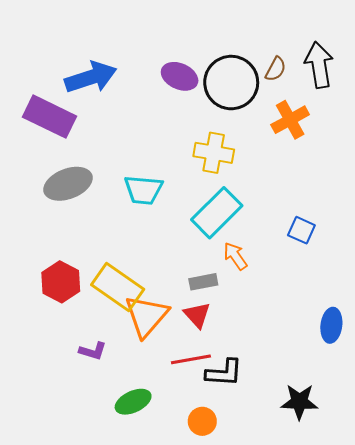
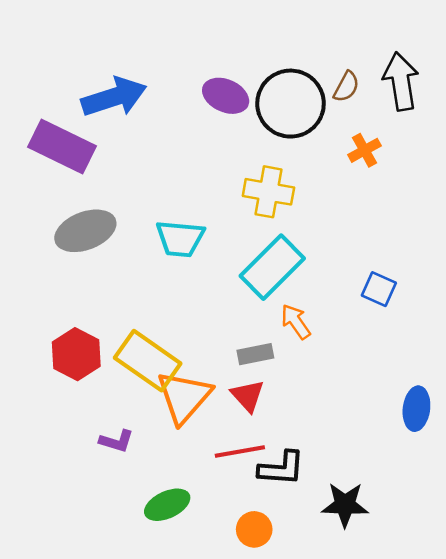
orange cross: (290, 120) -> (365, 150), size x0.7
black star: (299, 402) -> (345, 505), moved

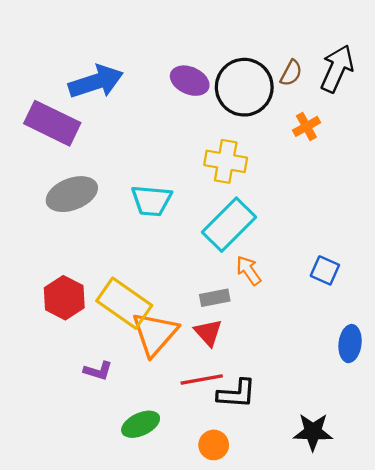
black arrow: (401, 81) -> (337, 69), turned 33
blue square: (379, 289) -> (325, 270), moved
black star: (345, 505) -> (313, 432), moved

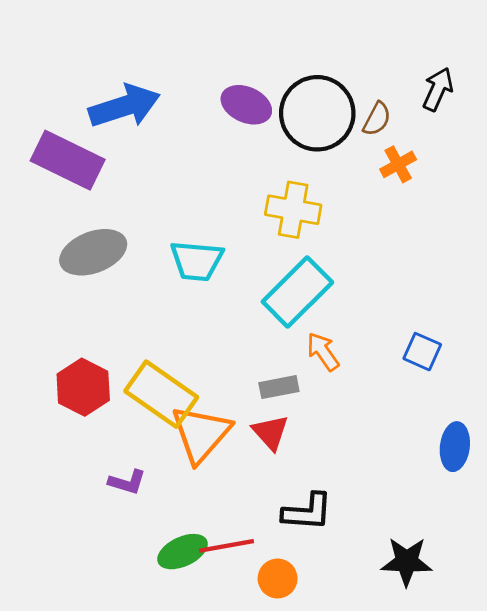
black arrow: (337, 69) -> (438, 89), size x0.7
brown semicircle: (291, 73) -> (377, 119), moved
red line: (202, 380) -> (226, 546), moved

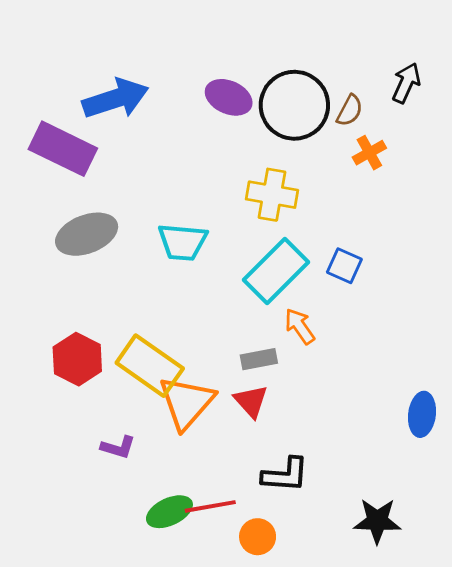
blue square: (422, 352) -> (344, 266), moved

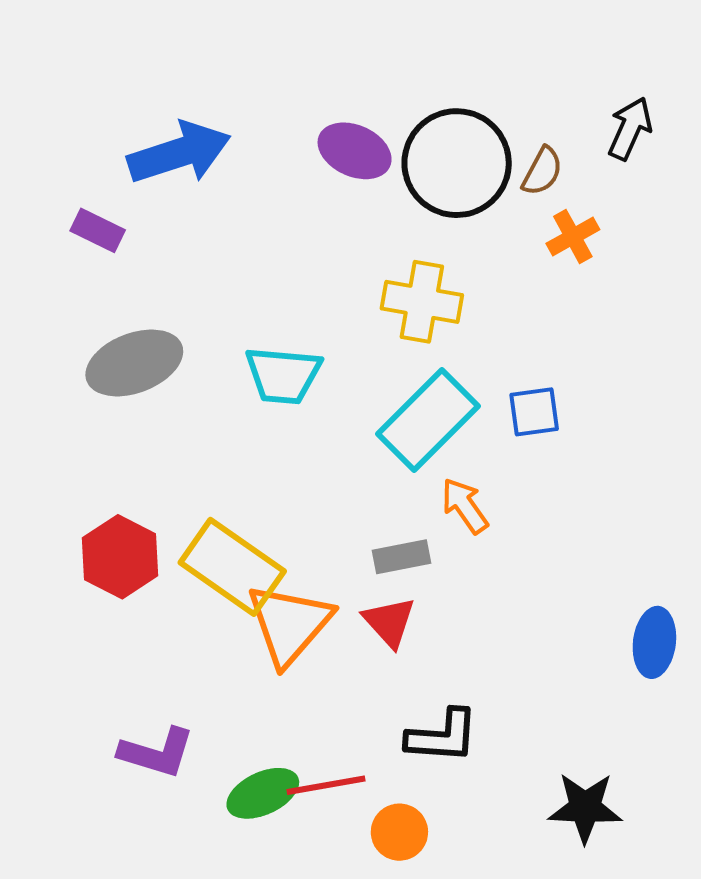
purple rectangle: (63, 149) -> (98, 230), size x0.5
blue square: (344, 266) -> (534, 412), turned -32
purple L-shape: (118, 447) -> (157, 753), moved, size x1.4

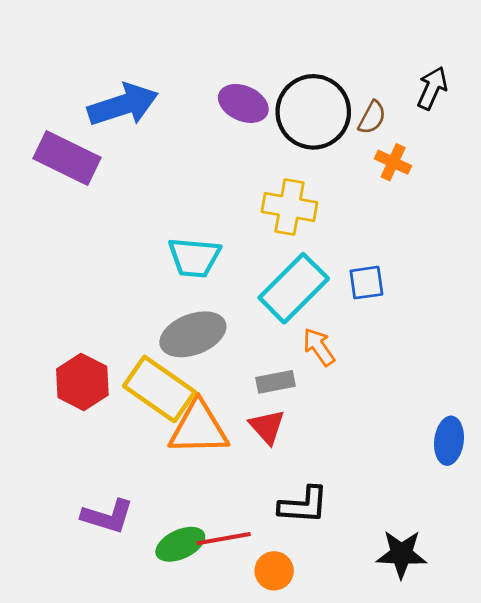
purple rectangle: (98, 230) -> (67, 158), size x1.8
orange cross: (573, 237) -> (393, 162), turned -36
gray ellipse: (134, 363) -> (193, 334), moved
orange triangle: (289, 624) -> (199, 428), turned 48

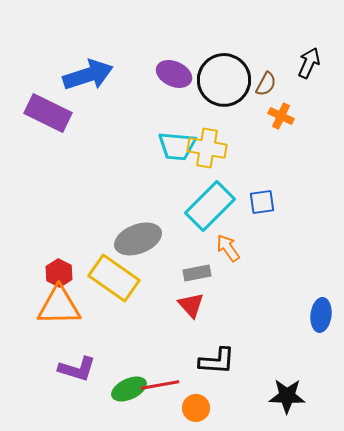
cyan trapezoid: (194, 257) -> (177, 146), moved
red hexagon: (82, 382) -> (59, 273), size x0.7
orange triangle: (199, 428) -> (59, 306), moved

